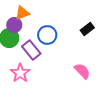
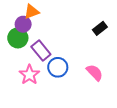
blue circle: (47, 35) -> (58, 67), moved

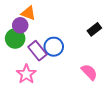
orange triangle: (32, 12) -> (28, 13), turned 42
blue circle: (58, 67) -> (54, 47), moved

